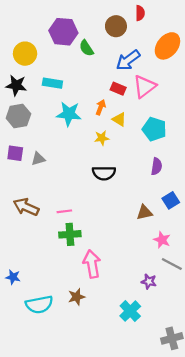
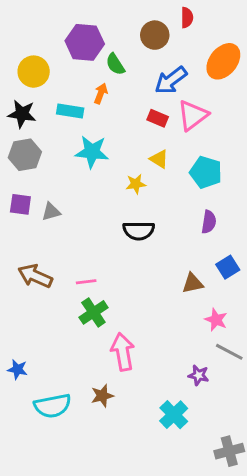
orange arrow: (101, 107) -> (101, 93), moved
green cross: (70, 234) -> (93, 312), turned -30

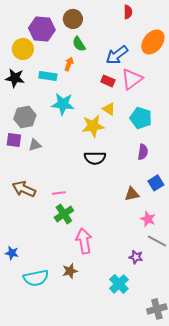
brown circle: (155, 35) -> (73, 19), moved
purple hexagon: (85, 42) -> (42, 29), moved
gray hexagon: (25, 155) -> (25, 117), moved
yellow star: (136, 184) -> (93, 126), size x1.6

